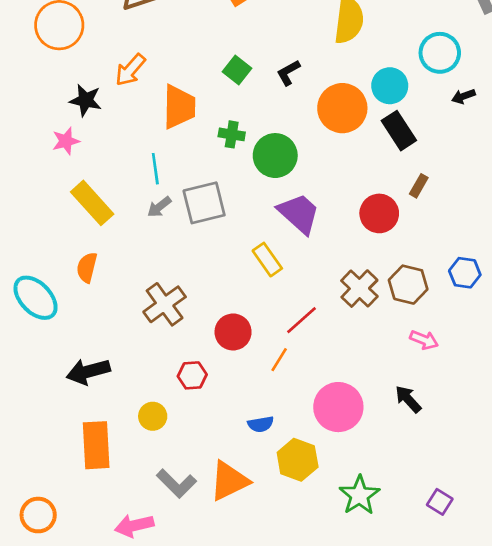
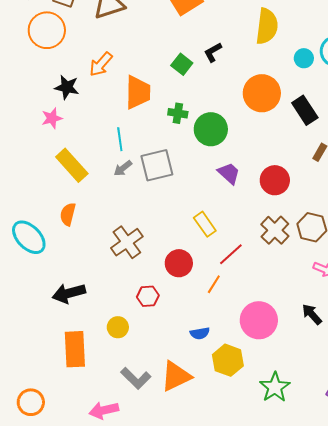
black L-shape: (288, 73) -> (213, 52), moved
cyan circle: (390, 86) -> (304, 58), moved, size x0.7
purple trapezoid: (299, 213) -> (229, 173), size x0.7
red circle: (379, 213) -> (275, 180), moved
yellow rectangle: (267, 260) -> (205, 224), moved

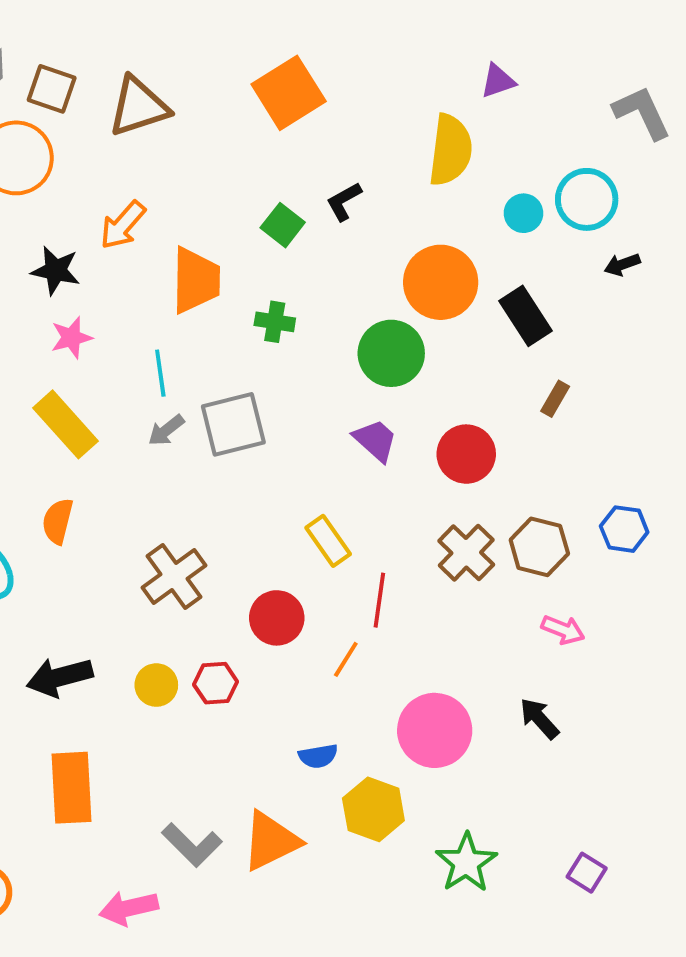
pink star: (52, 118) -> (71, 338), moved
green circle: (211, 129) -> (391, 353), moved
red line: (231, 254) -> (379, 600), turned -40
yellow circle: (118, 327) -> (156, 685), moved

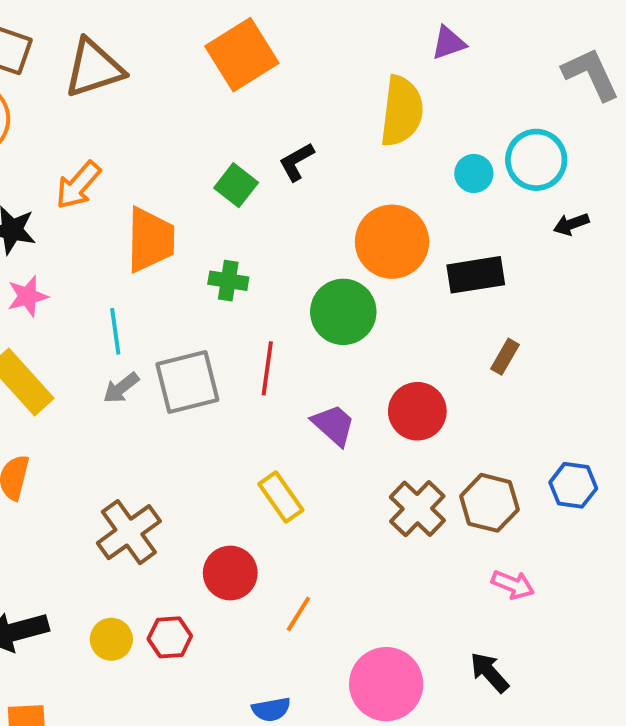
black rectangle: (525, 316) -> (476, 275), turned -66
purple trapezoid: (375, 440) -> (334, 425), moved
red line: (379, 600) -> (267, 368), moved

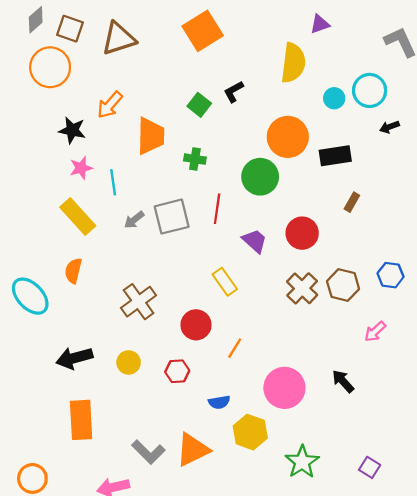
cyan line: (115, 331) -> (113, 182), moved
pink arrow: (513, 585) -> (375, 331), moved, turned 115
red hexagon: (170, 637) -> (177, 371), moved

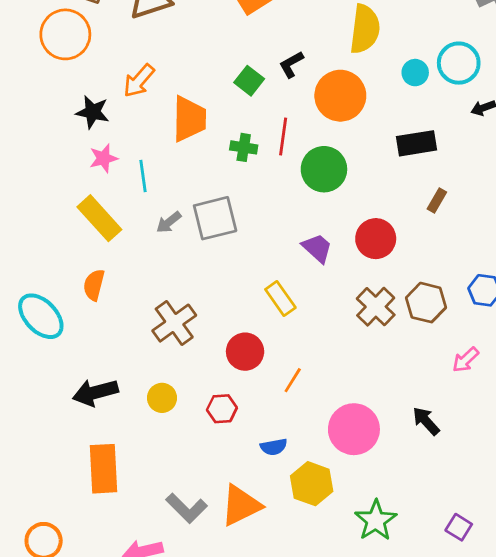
orange circle: (288, 137) -> (340, 96), moved
red line: (217, 209) -> (283, 137), moved

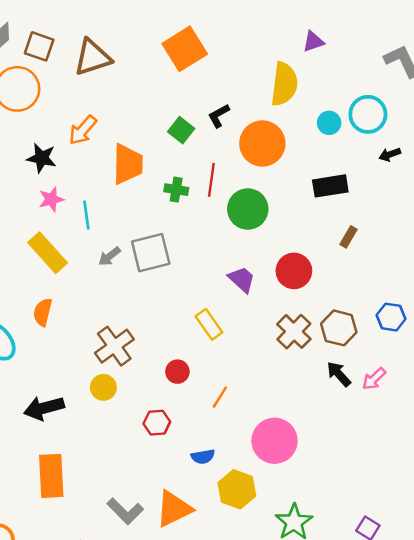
red circle: (245, 352) -> (177, 372), size x0.7
yellow circle: (162, 398) -> (103, 387), moved
black arrow: (426, 421) -> (339, 374), moved

